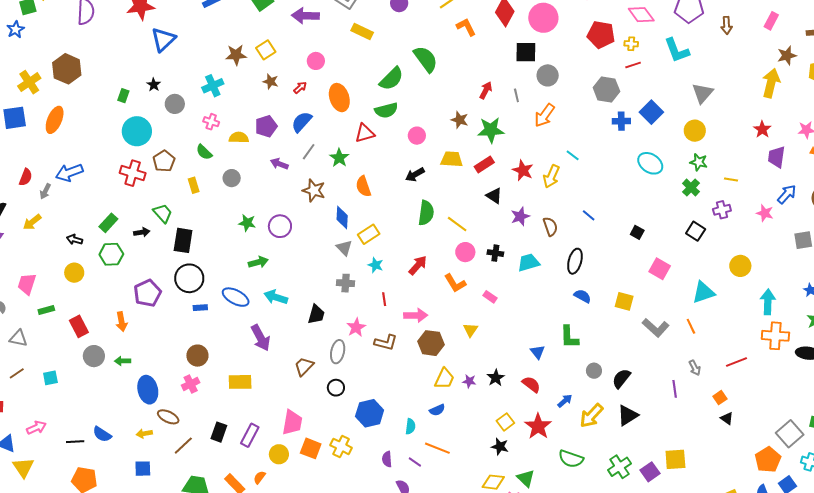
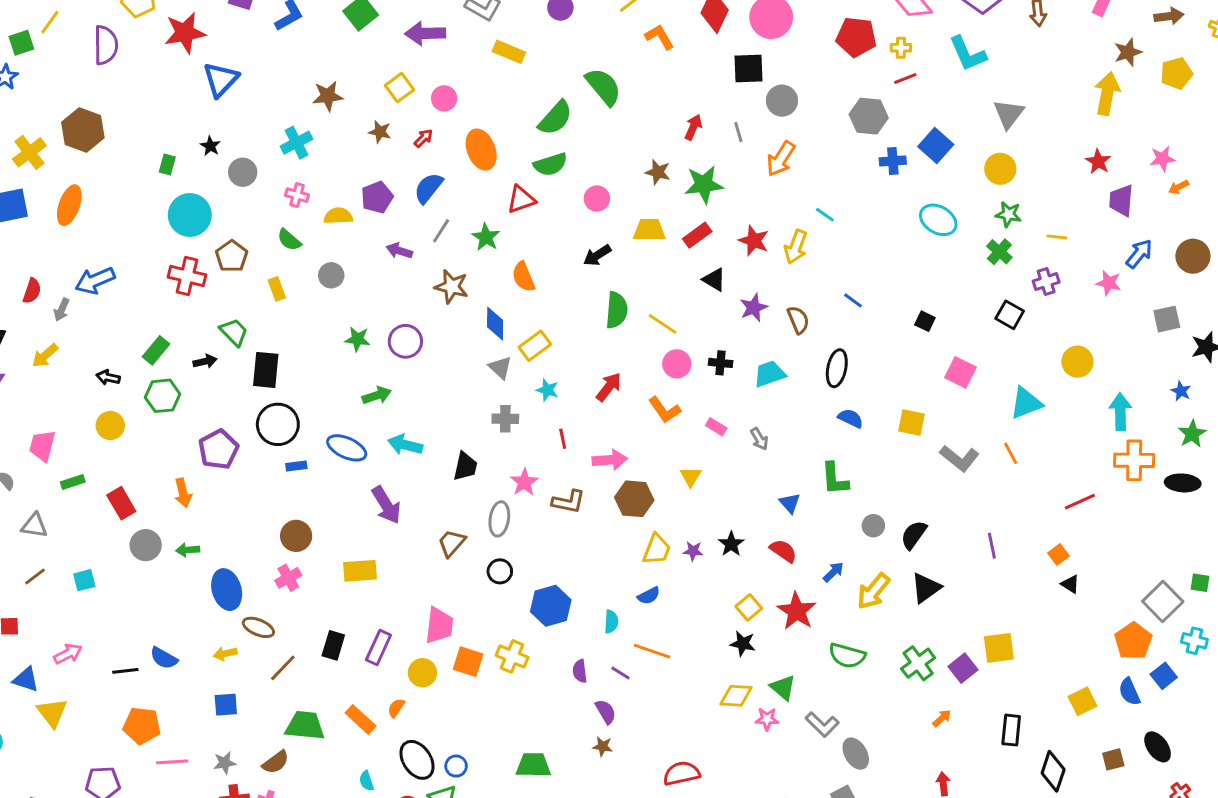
yellow square: (266, 50) -> (399, 88), moved
gray arrow: (695, 368) -> (759, 439), moved

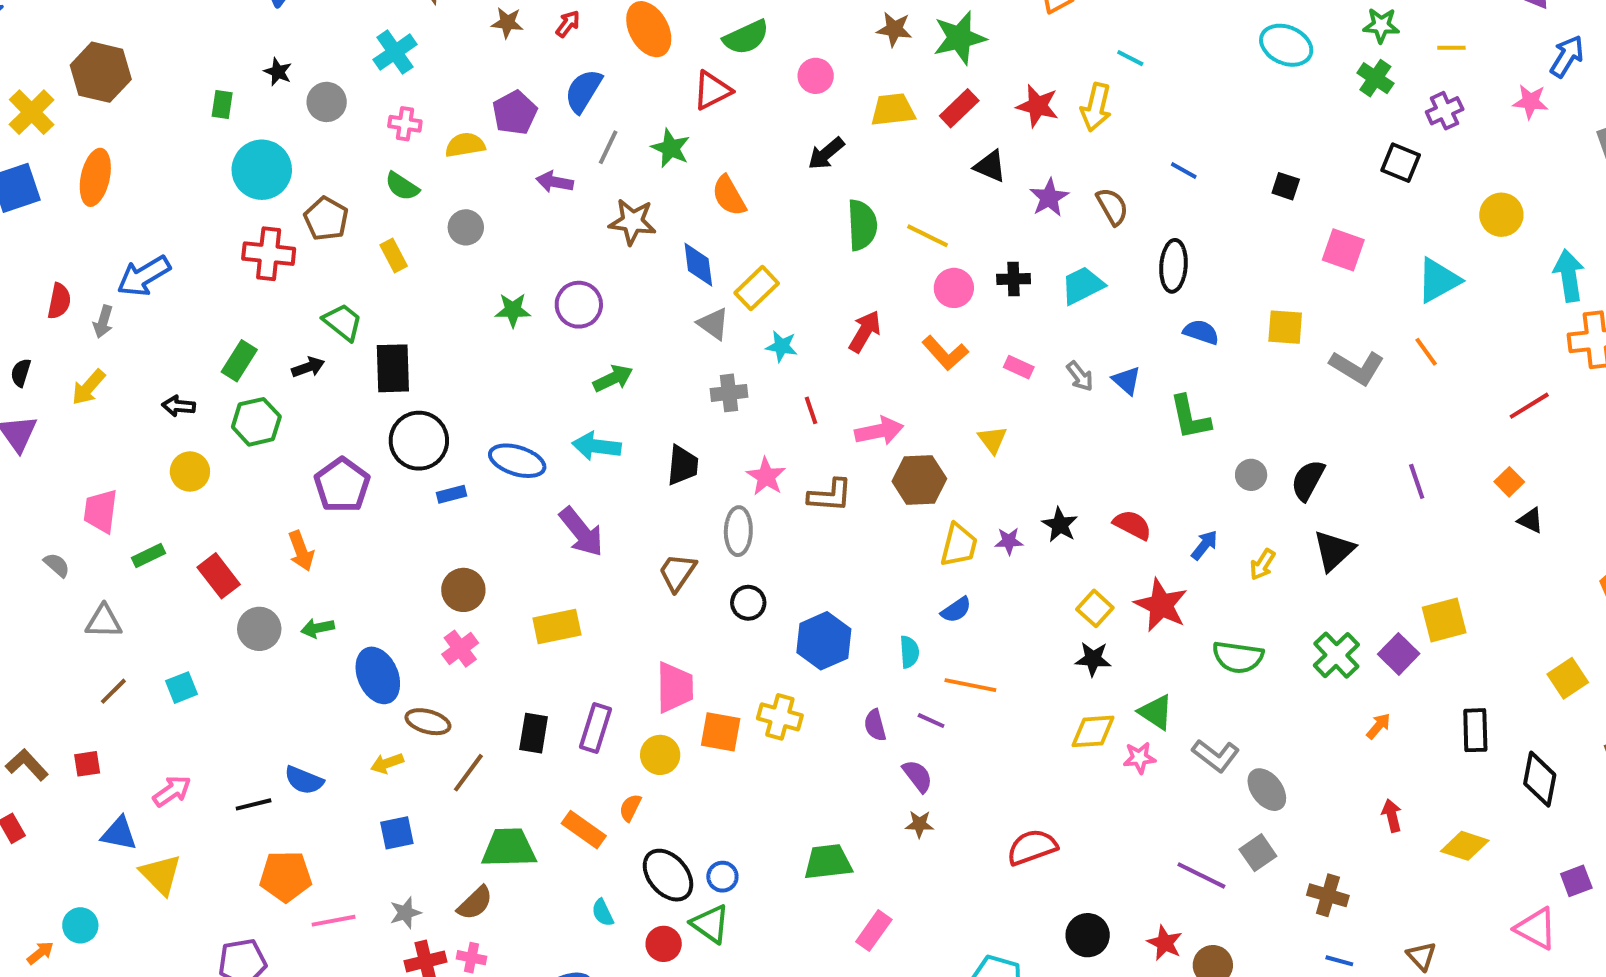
green arrow: (377, 395) -> (613, 378), moved
blue triangle: (790, 503) -> (1127, 380), moved
yellow arrow: (873, 591) -> (1262, 564), size x0.6

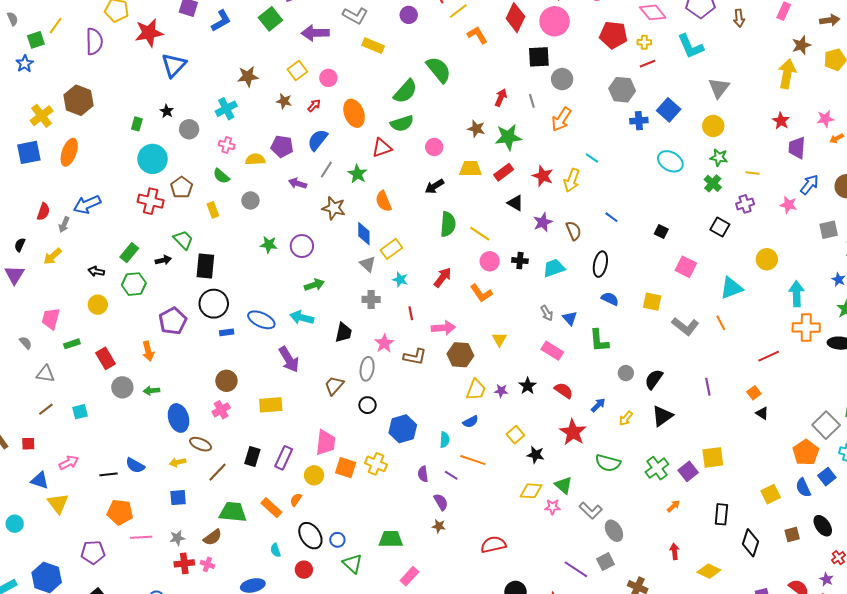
purple pentagon: (515, 113) -> (282, 146), turned 30
pink rectangle: (1019, 367) -> (552, 351), moved, size x1.5
yellow square: (1095, 608) -> (515, 435), moved
green triangle: (710, 924) -> (353, 564), moved

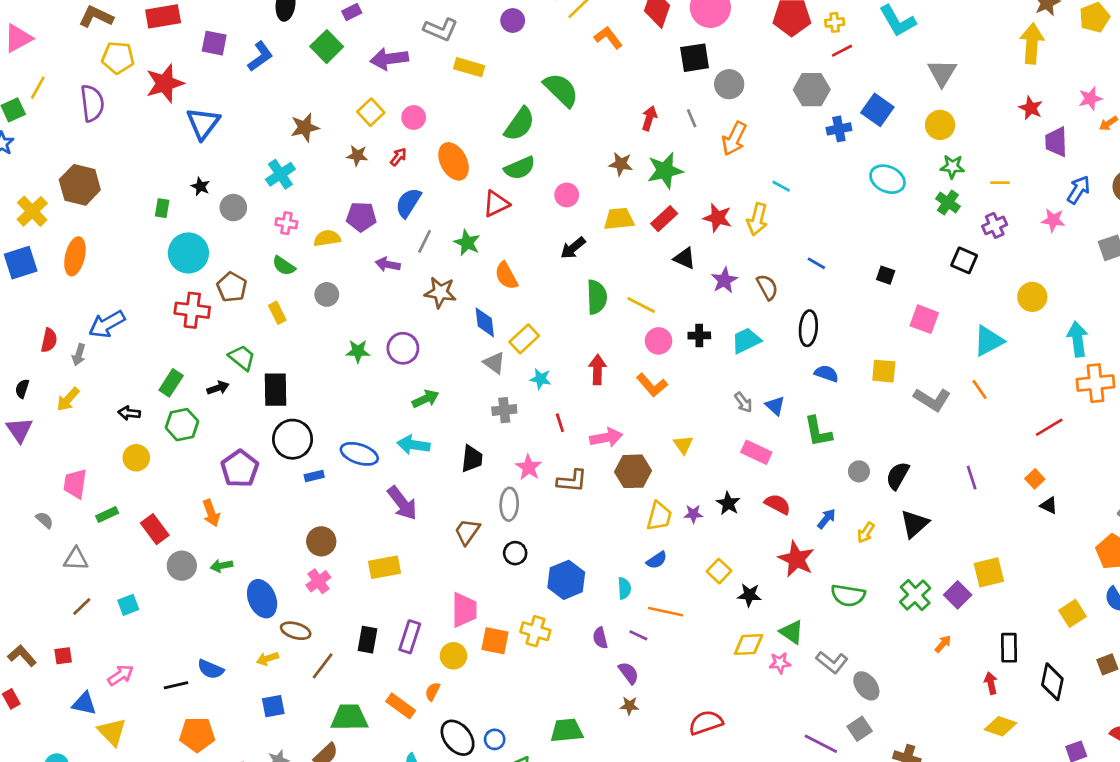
red arrow: (443, 277) -> (597, 370), turned -30
red arrow: (674, 551) -> (991, 683), moved

